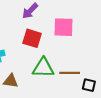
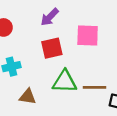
red square: (32, 38) -> (52, 48), turned -30

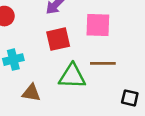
brown line: (95, 87) -> (103, 63), moved

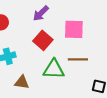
red square: (58, 39) -> (43, 40), turned -36

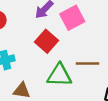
pink square: (74, 29) -> (72, 18), moved, turned -30

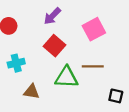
pink square: (72, 18) -> (94, 29), moved

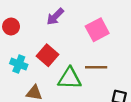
red square: (54, 46) -> (47, 55), moved
cyan cross: (16, 63) -> (19, 64), turned 35

